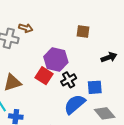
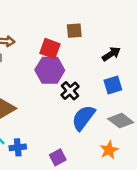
red square: (44, 76) -> (50, 49), moved
blue square: (95, 87) -> (113, 85), moved

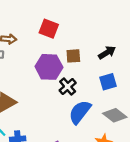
brown square: (74, 31) -> (73, 56), moved
red square: (50, 49) -> (49, 29), moved

